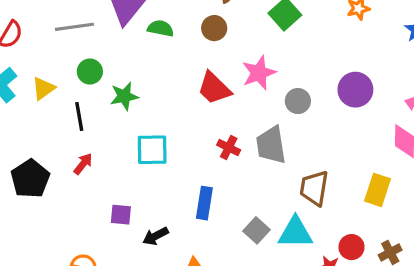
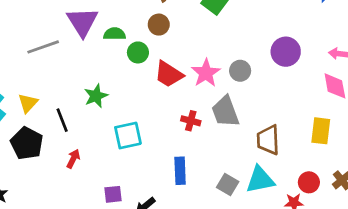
green circle: (90, 72) -> (138, 52), moved
pink star: (259, 73) -> (206, 73), moved
black pentagon: (30, 179) -> (27, 143), moved

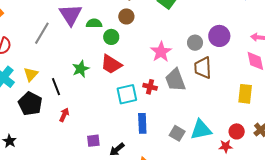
gray line: (43, 47) -> (42, 33), turned -40
gray circle: (240, 71) -> (195, 43), moved
red trapezoid: (169, 74) -> (111, 64), moved
cyan square: (128, 135) -> (127, 94), moved
brown trapezoid: (268, 140) -> (203, 68), moved

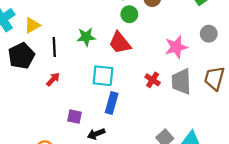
gray circle: (195, 43) -> (209, 34), moved
cyan square: (127, 94) -> (103, 76), moved
blue rectangle: (142, 123) -> (112, 103), moved

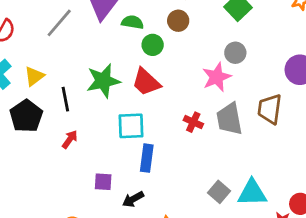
gray circle: (209, 34) -> (235, 53), moved
green star: (86, 37) -> (103, 81), size x1.4

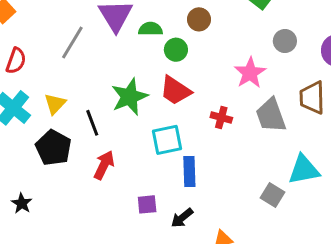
gray circle: (235, 53) -> (285, 41), moved
red cross: (193, 122) -> (221, 117), moved
red arrow: (70, 139) -> (104, 165), size x1.4
cyan triangle: (252, 193) -> (304, 170), moved

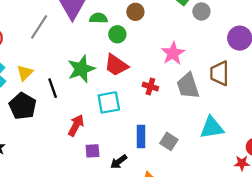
gray circle: (285, 41) -> (201, 11), moved
red arrow: (104, 165) -> (76, 125), moved
blue rectangle: (189, 172) -> (141, 136), moved
gray square: (273, 195) -> (169, 141), moved

